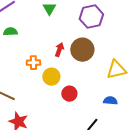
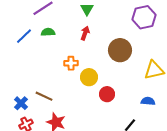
purple hexagon: (91, 17) -> (144, 17), moved
red arrow: (59, 50) -> (85, 33), moved

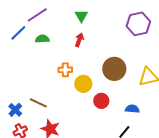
blue line: (24, 36) -> (18, 33), moved
brown circle: (120, 50) -> (114, 69), moved
blue semicircle: (148, 101) -> (132, 109), moved

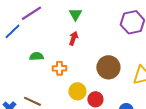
green semicircle: (42, 39) -> (36, 56), moved
yellow circle: (83, 84) -> (77, 91), moved

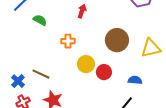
green semicircle: (36, 56) -> (40, 20), moved, turned 32

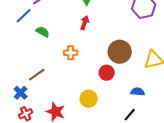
yellow circle: (86, 64) -> (89, 99), moved
red circle: (104, 72) -> (107, 73), moved
brown line: (41, 74) -> (37, 75), moved, turned -60

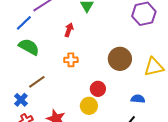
red arrow: (85, 23) -> (69, 30), moved
green semicircle: (43, 32) -> (29, 47), moved, size x1.5
red circle: (107, 73) -> (98, 89), moved

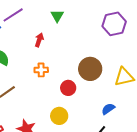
red circle: (98, 89) -> (68, 88), moved
blue semicircle: (138, 99) -> (108, 109), turned -40

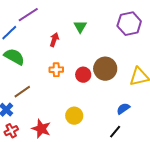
green triangle: (57, 16) -> (80, 27), moved
red circle: (68, 88) -> (83, 75), moved

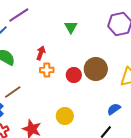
red arrow: (54, 40) -> (41, 53), moved

